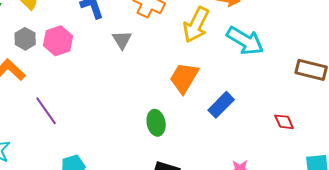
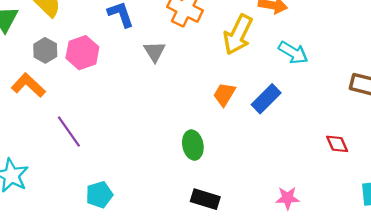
cyan arrow: (245, 41) -> (293, 53), size x0.7
orange trapezoid: (184, 78) -> (224, 94), size x0.7
blue rectangle: (221, 105) -> (266, 99), moved

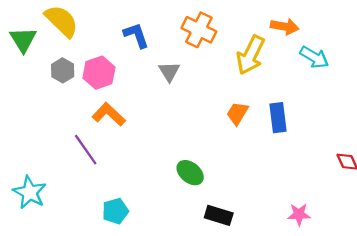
cyan arrow: (293, 53) -> (314, 57), moved
orange L-shape: (28, 85) -> (109, 114), moved
blue rectangle: (266, 99) -> (278, 118), turned -52
green ellipse: (193, 145) -> (190, 173), moved, turned -40

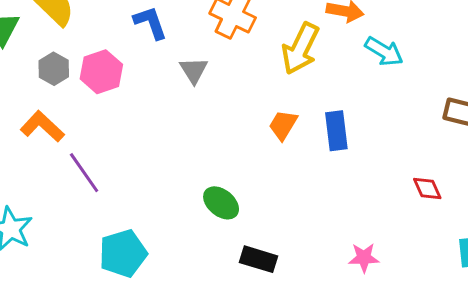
orange L-shape: (109, 114) -> (42, 126), moved
cyan pentagon: (115, 211) -> (123, 253), size x1.4

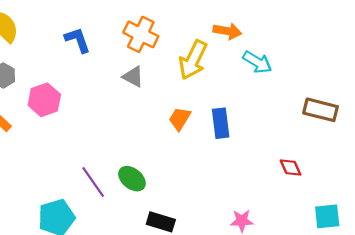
gray triangle: (194, 70) -> (133, 77), moved, turned -30
pink hexagon: (101, 72) -> (44, 100), moved
purple line: (84, 173) -> (93, 182), moved

